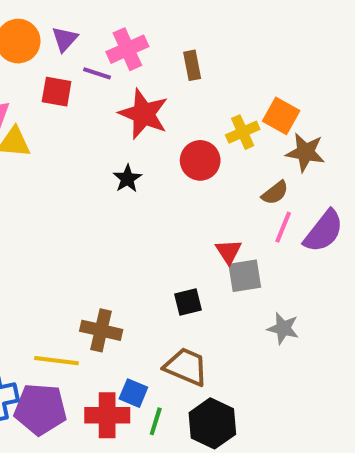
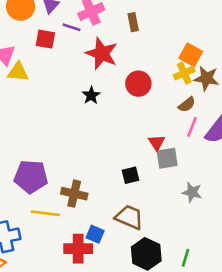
yellow cross: (243, 132) -> (184, 73), moved
purple pentagon: (40, 409) -> (31, 177), moved
green line: (156, 421) -> (185, 258), moved

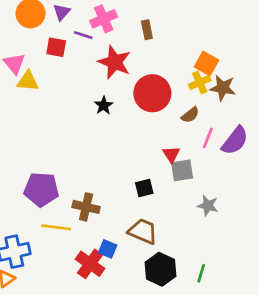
red circle: (138, 84) -> (152, 93), size x1.4
brown semicircle: (187, 105) -> (190, 115), moved
red cross: (78, 249) -> (90, 264), turned 36

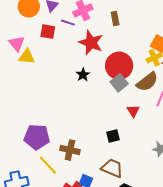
brown semicircle: (190, 115) -> (147, 82), size x1.6
gray square: (182, 170) -> (119, 83), moved, turned -30
yellow line: (56, 227) -> (48, 165), turned 40

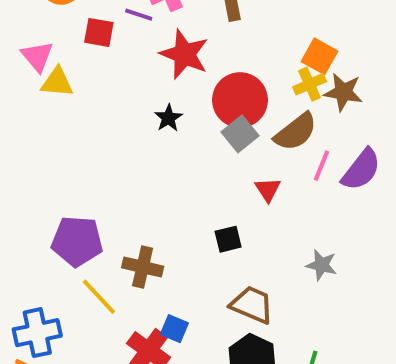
brown trapezoid: (112, 168) -> (252, 305), moved

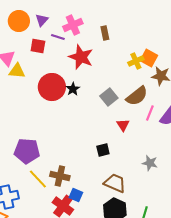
yellow cross: (310, 84) -> (136, 61), moved
red circle: (240, 100) -> (52, 87), moved
brown cross: (143, 267) -> (60, 176), moved

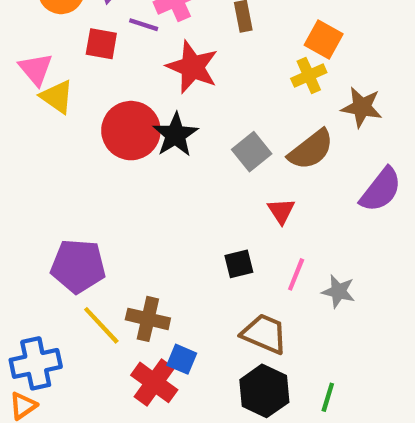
orange square: (149, 58) -> (324, 39), moved
yellow triangle: (17, 71) -> (57, 97), turned 30
black star: (73, 89) -> (175, 135), size x1.5
pink line: (150, 113) -> (296, 274), moved

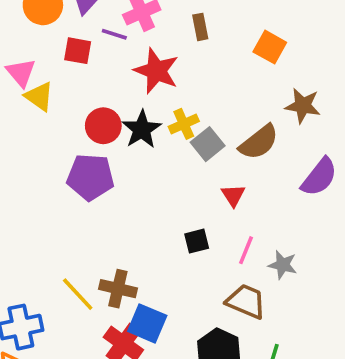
yellow cross: (309, 75) -> (184, 124), moved
red circle: (131, 131) -> (103, 126), size x0.7
purple pentagon: (78, 266) -> (90, 177), moved
brown trapezoid: (264, 334) -> (246, 301), moved
blue square: (182, 359) -> (147, 323), size x1.5

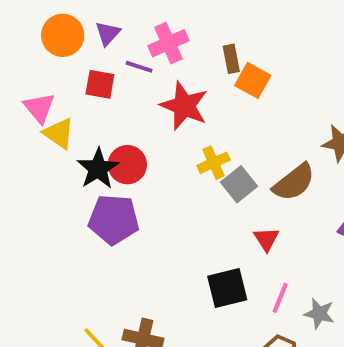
orange square: (270, 47) -> (253, 80), moved
black star: (142, 129) -> (98, 169), moved
black square: (197, 241) -> (227, 288), size x1.5

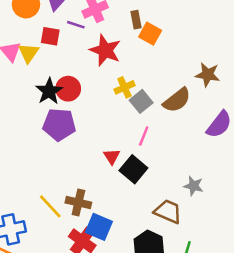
yellow triangle: (59, 133) -> (29, 53), moved, turned 30
red triangle: (266, 239) -> (112, 156), moved
black square: (227, 288) -> (133, 169), turned -36
pink line: (280, 298) -> (144, 136), moved

